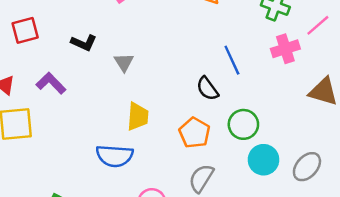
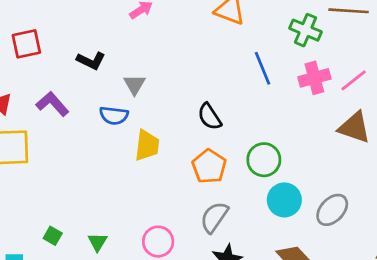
pink line: (318, 25) -> (354, 80), moved
blue line: (232, 60) -> (263, 68), moved
black semicircle: (207, 89) -> (210, 117), moved
blue semicircle: (115, 156) -> (114, 116), moved, size x0.7

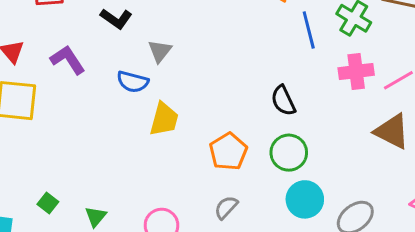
blue line: (263, 68) -> (309, 30), moved
black semicircle: (210, 117) -> (283, 101), moved
gray semicircle: (214, 217) -> (226, 207), size x0.7

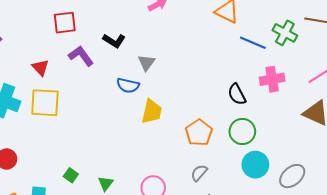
blue line: (309, 30) -> (253, 43), turned -50
purple L-shape: (68, 60) -> (81, 56), moved
pink cross: (356, 71) -> (272, 79), moved

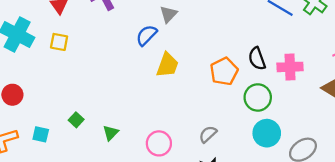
pink cross: (272, 79) -> (290, 67), moved
blue semicircle: (128, 85) -> (146, 35), turned 115
yellow square: (45, 103) -> (59, 42), size x0.6
orange pentagon: (199, 133) -> (224, 71), moved

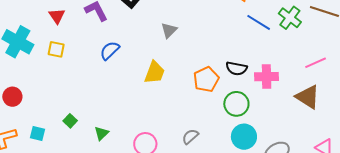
gray triangle: (168, 14) -> (169, 30), moved
blue semicircle: (146, 35) -> (110, 51), moved
black semicircle: (257, 59) -> (236, 68), turned -60

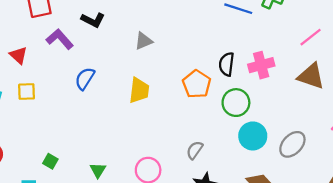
gray triangle: (169, 30) -> (143, 41), turned 36
black semicircle: (236, 68) -> (227, 64), turned 100
green square: (70, 121) -> (50, 161), moved

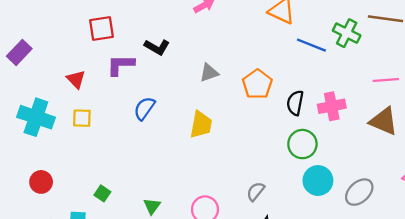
pink line: (311, 37) -> (386, 80), turned 30
purple L-shape: (60, 39) -> (121, 65), turned -52
orange pentagon: (197, 84) -> (257, 84), moved

